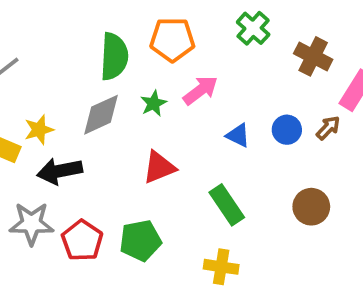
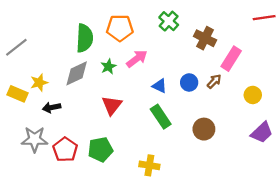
red triangle: (159, 167) -> (112, 105), turned -30
black arrow: (60, 171) -> (52, 107), size x0.7
green rectangle: (227, 205) -> (161, 117), moved

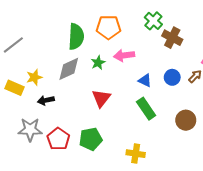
brown cross: (205, 38) -> (172, 38), moved
pink arrow: (137, 59) -> (124, 55), turned -150

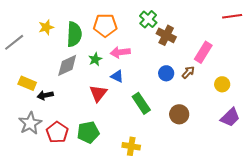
yellow star: (34, 77) -> (46, 27), moved
blue triangle: (145, 80) -> (117, 76), moved
yellow rectangle: (14, 88) -> (27, 83), moved
gray star: (30, 130) -> (30, 123), turned -30

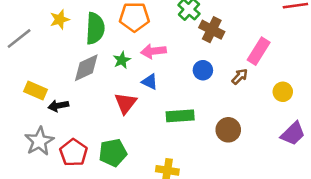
blue circle: (166, 73) -> (203, 70), moved
green rectangle: (141, 103) -> (180, 116), turned -60

